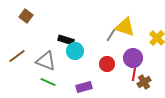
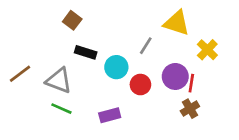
brown square: (26, 16) -> (72, 20), moved
yellow triangle: (125, 27) -> (177, 23), moved
cyan circle: (75, 51) -> (116, 67), moved
red line: (134, 74) -> (191, 83), moved

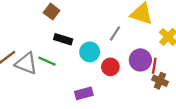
gray triangle: (59, 81) -> (26, 63), moved
green line: (61, 109) -> (47, 61), moved
brown cross: (190, 109) -> (160, 81), moved, turned -35

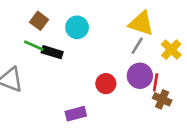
gray line: (115, 33) -> (137, 46), moved
cyan circle: (90, 52) -> (77, 27), moved
green line: (47, 61) -> (34, 46), moved

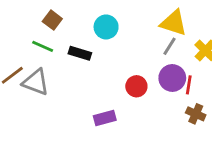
brown square: (39, 21) -> (52, 20), moved
green line: (34, 46) -> (43, 46), moved
brown cross: (162, 99) -> (196, 114), moved

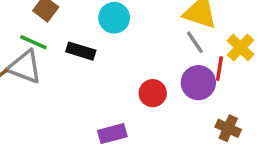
gray line: (170, 46) -> (195, 42), turned -66
gray triangle: (36, 82) -> (25, 67), moved
red line: (189, 85) -> (219, 69), moved

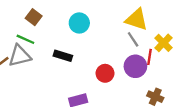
black rectangle: (81, 51) -> (63, 56), moved
gray triangle: (25, 67) -> (20, 56), turned -35

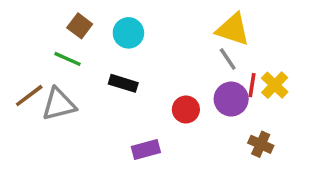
cyan circle: (79, 23) -> (128, 33), moved
yellow cross: (163, 43) -> (275, 85), moved
gray triangle: (20, 56) -> (59, 104), moved

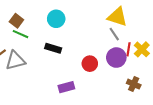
brown square: (80, 26) -> (16, 21), moved

